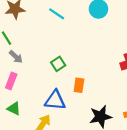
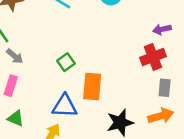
orange rectangle: (79, 85) -> (92, 86), size x1.5

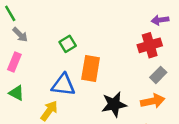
gray rectangle: (165, 88) -> (158, 75), turned 35

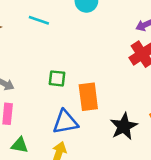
green square: (68, 44) -> (57, 78), turned -35

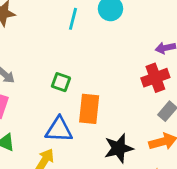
cyan line: (39, 20) -> (73, 19), moved, turned 72

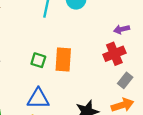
orange rectangle: (89, 109) -> (63, 60), moved

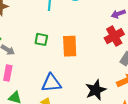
green square: (38, 60) -> (41, 39), moved

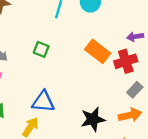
orange rectangle: (70, 46) -> (98, 51), moved, turned -60

